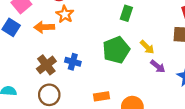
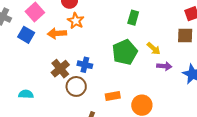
purple arrow: (158, 66) -> (164, 66), turned -32
brown circle: (49, 95) -> (76, 86), moved

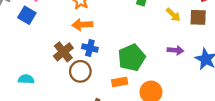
orange arrow: (57, 33) -> (82, 25), moved
yellow arrow: (154, 49) -> (173, 15), moved
green pentagon: (125, 52) -> (132, 58), moved

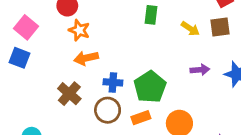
blue cross: (90, 48) -> (113, 82), moved
brown circle: (80, 71) -> (108, 110), moved

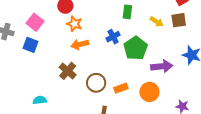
purple arrow: (200, 70) -> (162, 66), moved, size x1.5
blue cross: (113, 82) -> (113, 37), moved, turned -32
green pentagon: (150, 87) -> (136, 48), moved

